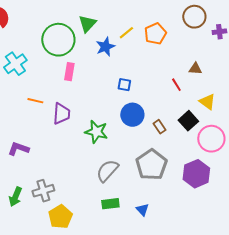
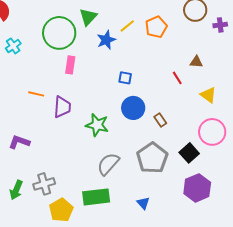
cyan cross: (15, 64) -> (13, 46), moved, size x0.7
black square: (188, 121) -> (189, 153), moved
purple hexagon: (196, 174) -> (197, 188), moved
green rectangle: (110, 204) -> (96, 197), moved, size x1.5

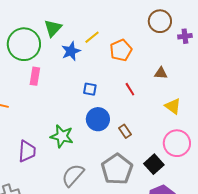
orange pentagon: (156, 27) -> (121, 50), moved
red line: (177, 78) -> (130, 89), moved
purple trapezoid: (62, 107) -> (27, 151), moved

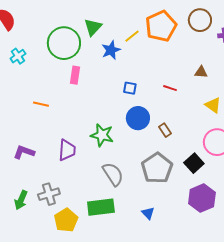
orange pentagon: (121, 50) -> (161, 26), moved, size x1.4
red line: (130, 89) -> (170, 88), turned -40
gray semicircle: (73, 175) -> (113, 174), turned 105

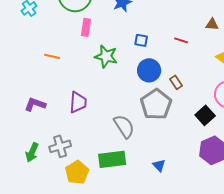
green star: (102, 135) -> (106, 56), moved
gray pentagon: (157, 168) -> (156, 104), moved

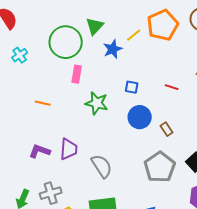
purple L-shape: (35, 104) -> (40, 151), moved
gray pentagon: (156, 104) -> (160, 167), moved
gray semicircle: (124, 126) -> (102, 166), moved

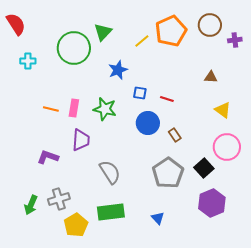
blue star: (113, 49) -> (118, 70), moved
cyan cross: (20, 55) -> (28, 61), turned 35
pink rectangle: (77, 74) -> (74, 108), moved
red line: (172, 87) -> (167, 99), moved
purple trapezoid: (69, 149) -> (81, 140), moved

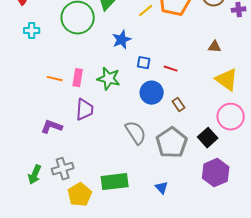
yellow triangle: (223, 110) -> (227, 80), size x1.4
gray semicircle: (110, 172) -> (136, 133), moved

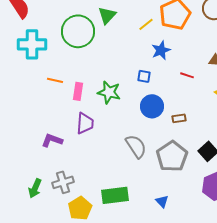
cyan cross: (32, 31) -> (32, 44), size x1.8
blue star: (122, 40) -> (161, 50), moved
red line: (171, 69) -> (187, 75), moved
orange line: (55, 79) -> (55, 80), moved
brown rectangle: (179, 105) -> (179, 118), turned -64

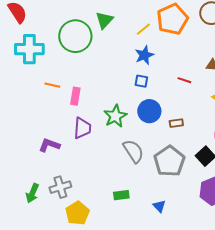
blue star: (161, 50) -> (144, 55), moved
green star: (109, 92) -> (115, 116), moved, turned 30
green rectangle: (115, 195) -> (121, 195), moved, size x0.6

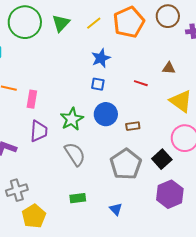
yellow line: (143, 29) -> (94, 23), moved
green circle: (75, 36) -> (25, 22), moved
gray semicircle: (133, 151) -> (75, 154), moved

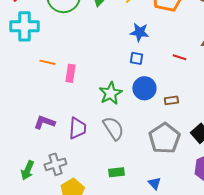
blue star: (101, 58) -> (139, 32), turned 30
purple trapezoid: (39, 131) -> (77, 128), moved

